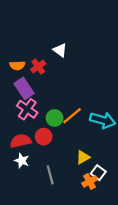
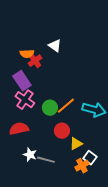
orange semicircle: (17, 65) -> (27, 54), moved
red circle: (44, 137) -> (62, 131), moved
white star: (22, 161) -> (30, 155), moved
gray line: (50, 175) -> (46, 160), turned -60

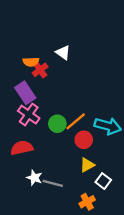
red circle: (62, 131) -> (84, 140), moved
orange cross: (82, 166) -> (87, 202), moved

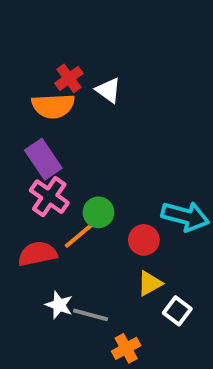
orange semicircle: (31, 62) -> (53, 106), size x1.5
red cross: (40, 70) -> (69, 78), moved
orange line: (76, 121) -> (81, 234), moved
orange cross: (87, 202) -> (126, 348), moved

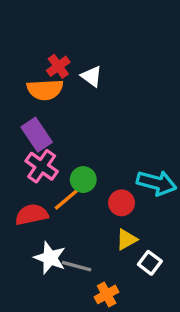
white star: (59, 305) -> (50, 258), size x1.4

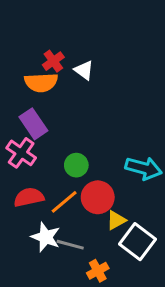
pink cross: (42, 166) -> (21, 153), moved
orange line: (68, 198) -> (64, 202), moved
red circle: (122, 203) -> (98, 197), moved, size x1.4
white square: (150, 263) -> (137, 242), size x1.6

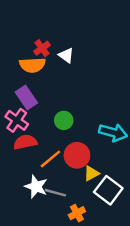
green circle: (76, 165) -> (64, 120), moved
red semicircle: (29, 197) -> (25, 142), moved

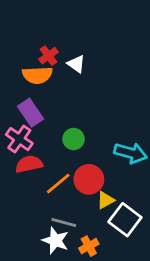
white star: (36, 187) -> (55, 241), moved

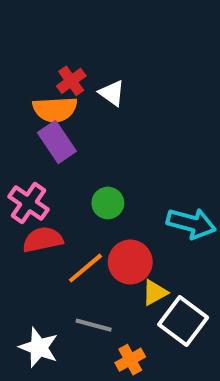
purple rectangle: (30, 113) -> (57, 142), moved
white star: (55, 241) -> (39, 347), moved

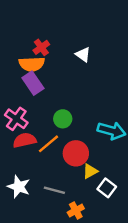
white triangle: (112, 93) -> (83, 55), moved
orange line: (85, 268) -> (48, 144), moved
white square: (183, 321) -> (107, 188), size x0.7
white star: (39, 347) -> (19, 187), moved

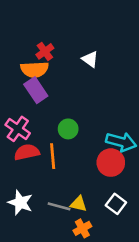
orange line: (48, 144) -> (53, 156), turned -55
red circle: (76, 153) -> (111, 163), moved
yellow triangle: (90, 171) -> (78, 204), moved, turned 42

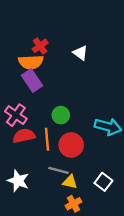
red circle: (111, 163) -> (71, 145), moved
gray line: (59, 206) -> (58, 170), moved

